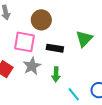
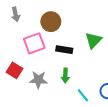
pink square: (25, 42) -> (34, 43), turned -30
gray star: (32, 66) -> (38, 80), moved, turned 30

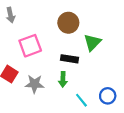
brown circle: (51, 22) -> (68, 23), moved
black rectangle: (64, 50) -> (69, 59), moved

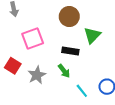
green arrow: (63, 79) -> (64, 71), turned -40
gray star: (35, 84) -> (37, 75), turned -30

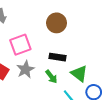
green triangle: (92, 35) -> (79, 74), moved, turned -36
gray star: (37, 75) -> (26, 69), moved

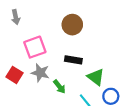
gray star: (26, 69) -> (40, 73), turned -30
green arrow: (51, 77) -> (59, 87), moved

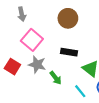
gray arrow: (16, 17) -> (22, 14), moved
pink square: (35, 47) -> (32, 40), turned -30

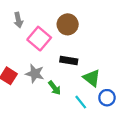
pink square: (32, 40) -> (39, 39), moved

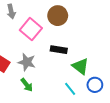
green arrow: (54, 88) -> (27, 85), moved

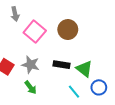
brown circle: (58, 16) -> (68, 30), moved
black rectangle: (59, 50) -> (62, 65), moved

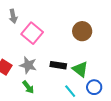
brown circle: (68, 30) -> (82, 31), moved

